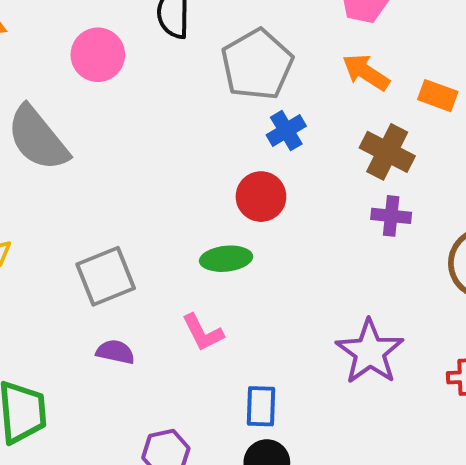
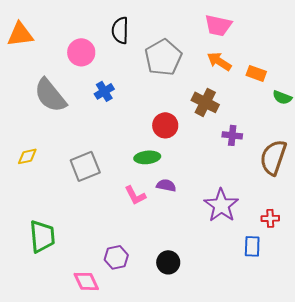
blue cross: (286, 131) -> (104, 91), moved
brown cross: (387, 152) -> (205, 102), moved
purple semicircle: (115, 352) -> (166, 185), moved
blue rectangle: (261, 406) -> (252, 246), moved

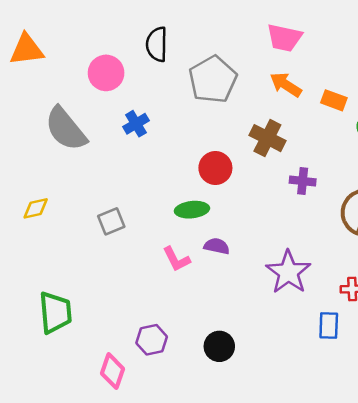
gray square: (85, 166) -> (111, 221), size x0.7
pink diamond: (86, 281) -> (113, 371), turned 44

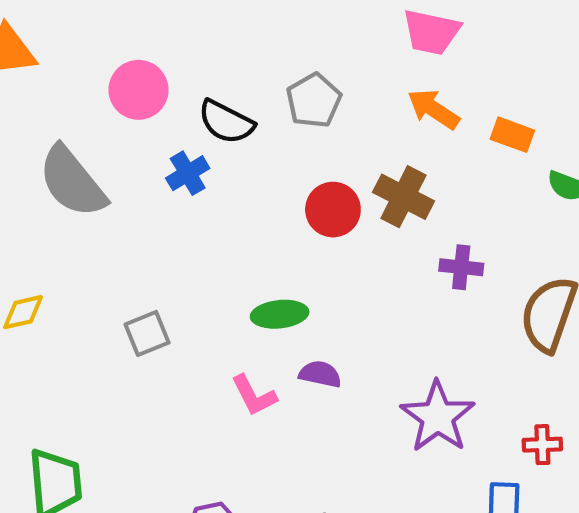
black semicircle: (157, 44) -> (226, 122), moved, turned -64
gray pentagon: (213, 79) -> (314, 101), size x0.7
red circle: (215, 168) -> (333, 210), moved

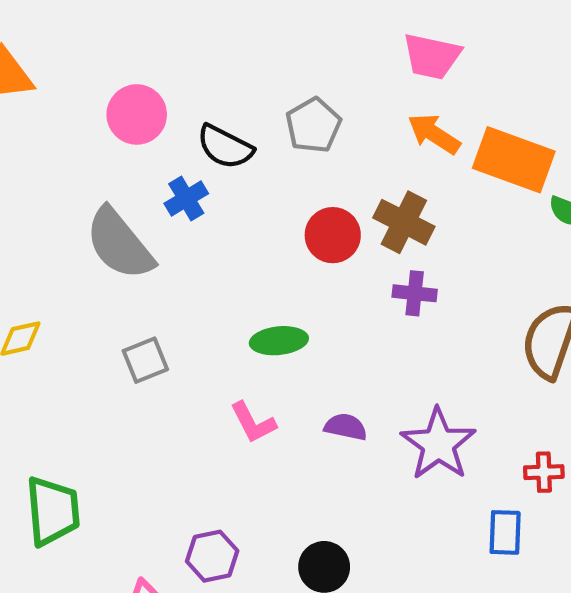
orange rectangle: (512, 135) -> (514, 160), size x1.8
gray semicircle: (72, 182) -> (119, 244), moved
purple cross: (461, 267) -> (415, 293), moved
purple semicircle: (320, 374) -> (346, 427), moved

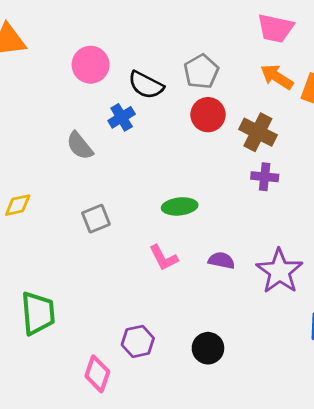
red circle: (333, 235) -> (208, 115), moved
gray semicircle: (119, 244) -> (80, 146), size x0.6

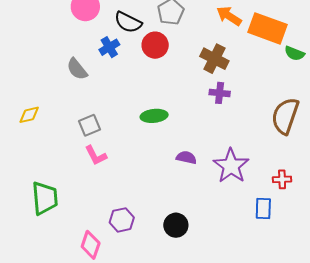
red circle: (208, 115) -> (155, 45), moved
pink L-shape: (163, 258) -> (96, 155), moved

